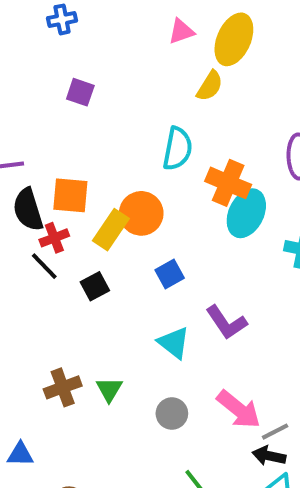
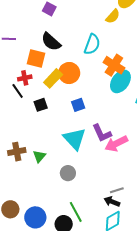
black semicircle: (28, 210) -> (51, 42), moved, turned -40
cyan triangle: (174, 343) -> (75, 139), size x1.4
pink arrow: (239, 409) -> (116, 144), moved, turned 105

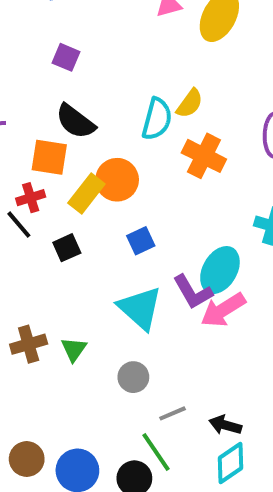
yellow semicircle: (113, 16) -> (190, 103), moved
cyan ellipse: (120, 81) -> (220, 270), moved
gray line: (117, 190) -> (172, 413), moved

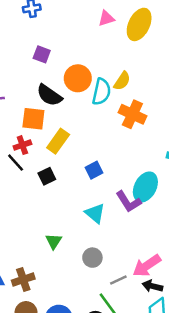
orange circle: (117, 180) -> (78, 78), moved
cyan triangle: (140, 308) -> (95, 213), size x0.7
pink arrow: (223, 310) -> (147, 266), moved
brown cross: (29, 344) -> (23, 280), moved

